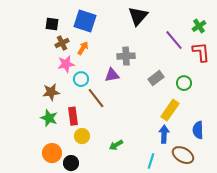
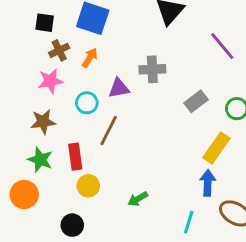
pink star: (66, 64) -> (50, 81), moved
purple triangle: (112, 75) -> (119, 88), moved
brown line: (96, 98) -> (109, 130), turned 65
orange circle: (52, 153) -> (24, 195), moved

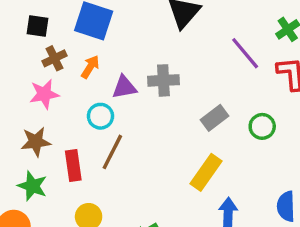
purple triangle: (119, 88) -> (124, 87), moved
cyan circle: (87, 103) -> (100, 116), moved
yellow rectangle: (216, 148) -> (206, 172), moved
red rectangle: (75, 157) -> (73, 166), moved

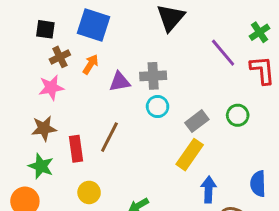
cyan circle: (100, 116) -> (158, 107), moved
gray rectangle: (215, 118) -> (197, 121), moved

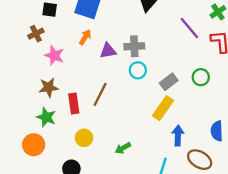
brown cross: (60, 57) -> (36, 34), moved
pink star: (51, 88) -> (54, 55), turned 30

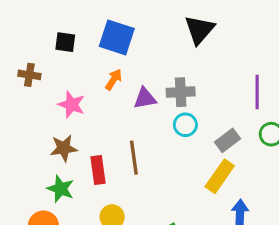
purple line: (189, 28) -> (257, 92), moved, turned 40
brown cross: (36, 34) -> (29, 75), moved, turned 35
brown line: (100, 94) -> (134, 158), turned -35

